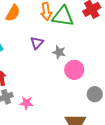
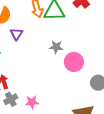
purple triangle: (37, 43) -> (16, 34), moved

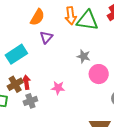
pink star: (32, 102) -> (58, 88), moved

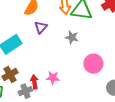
gray star: (83, 56) -> (72, 37), moved
red arrow: (26, 82) -> (34, 82), moved

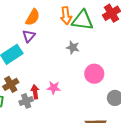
purple triangle: (41, 27) -> (29, 36), moved

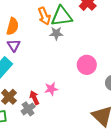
gray star: (73, 47) -> (56, 33), moved

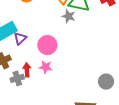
purple triangle: (14, 45) -> (20, 38), moved
pink circle: (87, 65) -> (47, 45), moved

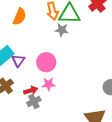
red arrow: (27, 70) -> (31, 90), turned 88
gray cross: (17, 78) -> (34, 101), moved

